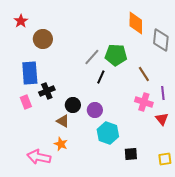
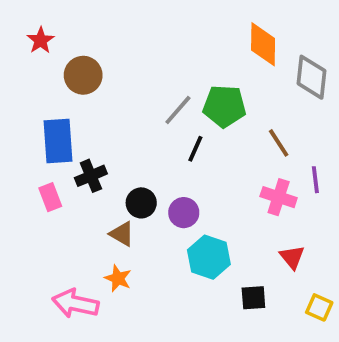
red triangle: (162, 119) -> (292, 257), moved
yellow square: (165, 159) -> (319, 307), turned 32

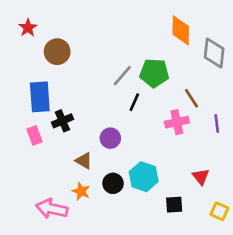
pink cross: (279, 197) -> (177, 122), moved, turned -30
black circle: (141, 203) -> (113, 183), moved
purple circle: (184, 213) -> (110, 138), moved

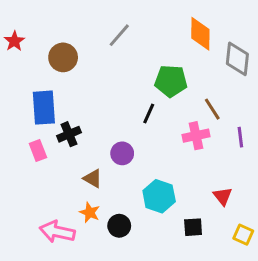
red star: (28, 28) -> (14, 41), moved
gray line: (122, 76) -> (119, 35), moved
black circle: (113, 183) -> (119, 226), moved

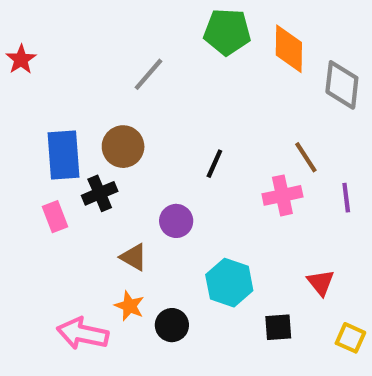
gray line: (119, 35) -> (149, 74), moved
brown circle: (63, 57) -> (123, 147), moved
green pentagon: (171, 81) -> (227, 32), moved

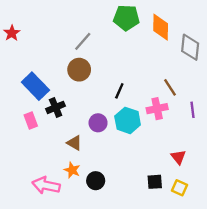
brown circle: (123, 147) -> (79, 70), moved
blue rectangle: (64, 155) -> (35, 86), turned -40
cyan hexagon: (229, 283) -> (128, 120), moved
yellow square: (350, 338) -> (180, 188), moved

